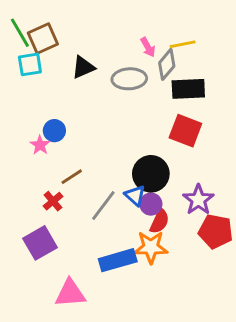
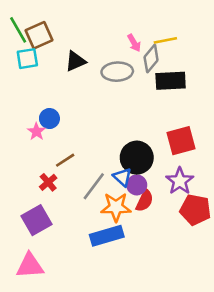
red square: (185, 131) -> (181, 141), moved, turned -36
orange star: (151, 247) -> (116, 207), moved
pink triangle: (70, 293) -> (30, 266), moved

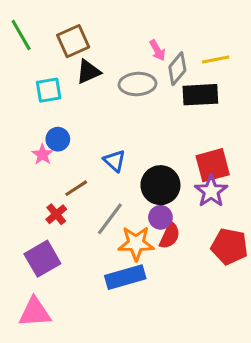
brown square: (39, 35) -> (73, 41), moved
yellow line: (165, 40) -> (216, 59), moved
cyan square: (27, 59) -> (49, 90), moved
blue triangle: (122, 177) -> (114, 161), moved
purple star: (180, 181) -> (211, 191), moved

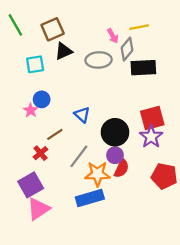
yellow line: (216, 59) -> (139, 27), moved
pink triangle: (35, 312) -> (38, 209), moved, turned -30

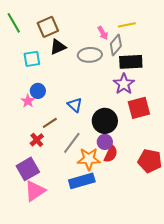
purple star: (151, 137) -> (124, 84), moved

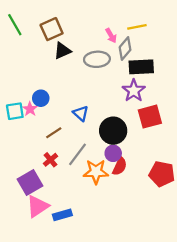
cyan square: (32, 59) -> (15, 111), moved
red cross: (37, 140) -> (50, 160), moved
blue rectangle: (82, 181) -> (62, 215), moved, size x0.7

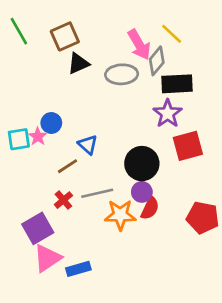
yellow line: (137, 27) -> (172, 34), turned 54
pink arrow: (111, 36) -> (139, 45), size x1.6
blue triangle: (81, 113) -> (88, 145), moved
gray line: (77, 154) -> (97, 193), turned 40

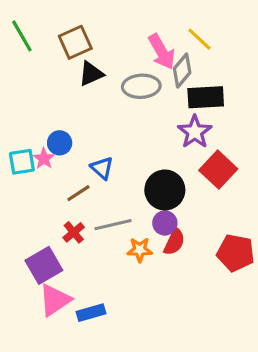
red square: (188, 146) -> (218, 170), turned -32
orange star: (120, 215) -> (140, 250), size x0.7

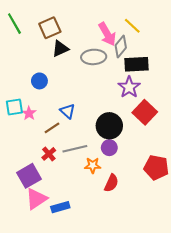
blue circle: (60, 143) -> (39, 81), moved
pink star: (44, 159) -> (29, 113), moved
red semicircle: (174, 242) -> (111, 183), moved

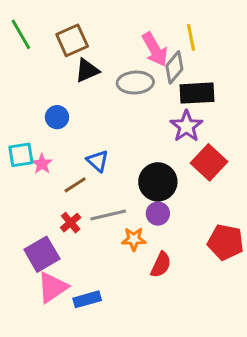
yellow line: (132, 26) -> (191, 37), turned 36

